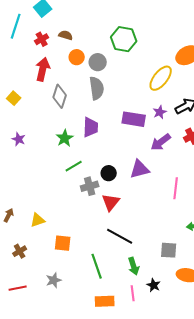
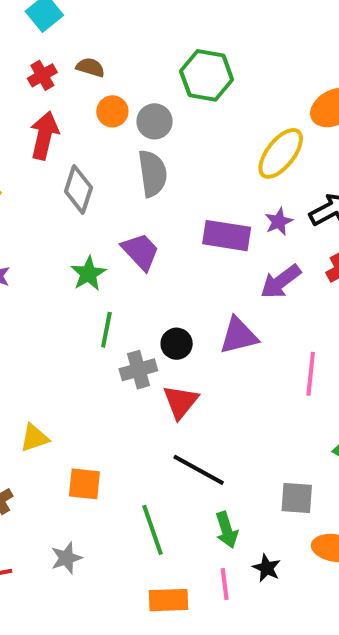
purple trapezoid: (91, 127) -> (140, 252), turned -45
green line: (74, 166) -> (106, 330), turned -48

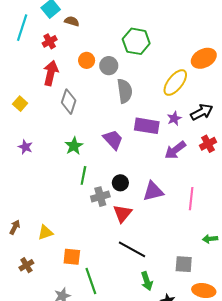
brown semicircle: (90, 67) -> (72, 21), moved
gray semicircle: (152, 173) -> (125, 91), moved
purple trapezoid: (140, 252) -> (113, 140), moved
purple triangle: (239, 336) -> (153, 191), moved
green line: (152, 530) -> (91, 281), moved

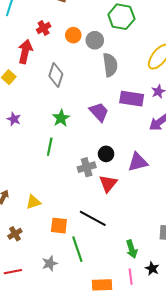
red cross: (50, 41) -> (44, 28), moved
red arrow: (51, 73) -> (25, 52), moved
green line: (83, 175) -> (50, 147), moved
black line: (132, 249) -> (93, 218), moved

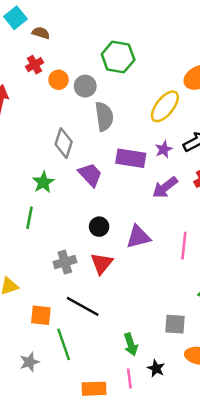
red cross: (44, 28) -> (35, 65), moved
gray diamond: (56, 75) -> (64, 143), moved
gray cross: (87, 167) -> (65, 262), moved

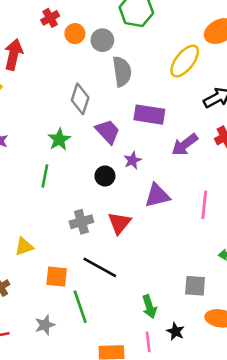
purple star: (164, 149) -> (132, 160), moved
black circle: (99, 227) -> (105, 176), moved

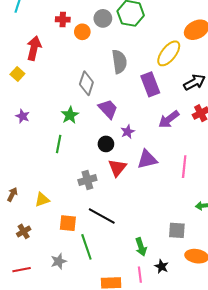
red cross: (50, 18) -> (63, 19), turned 32
gray circle: (102, 40) -> (103, 18), moved
purple rectangle: (149, 115) -> (150, 84), moved, turned 60
red triangle: (119, 223) -> (117, 168), moved

